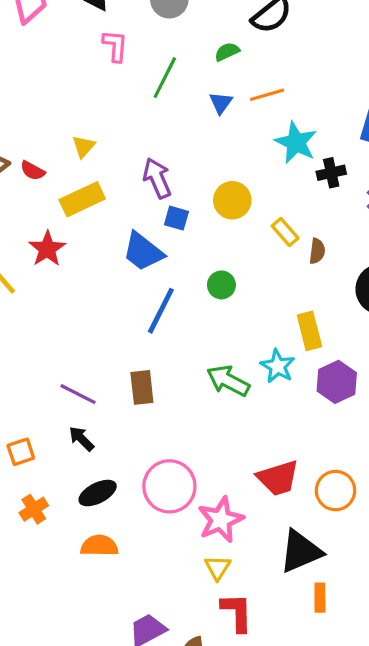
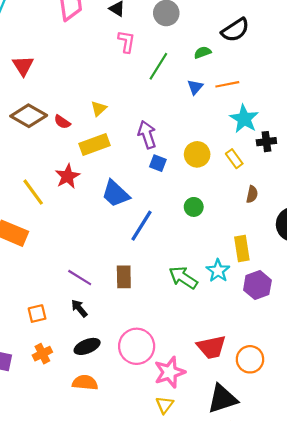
yellow rectangle: (285, 232) -> (234, 159), moved
blue trapezoid: (143, 252) -> (116, 194), moved
green circle: (221, 285) -> (194, 207), moved

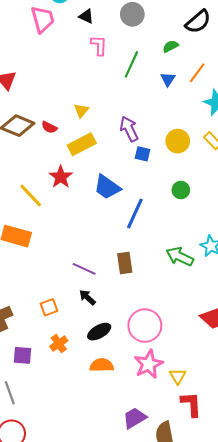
orange line: (227, 84) -> (197, 73), turned -35
pink star: (170, 372) -> (149, 364), moved

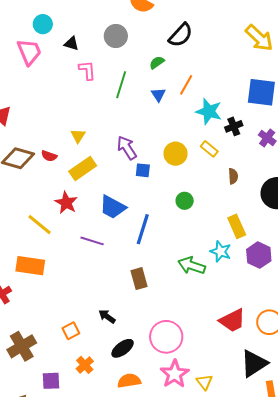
purple line: (84, 269) -> (92, 241), moved

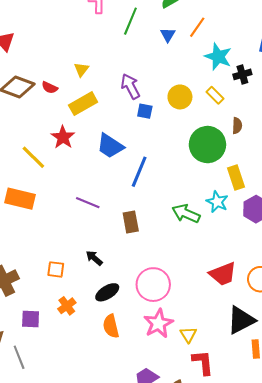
green circle: (185, 201) -> (207, 145), moved, size x2.0
purple line: (92, 241) -> (88, 203), moved
orange square: (71, 331) -> (56, 269), turned 30
orange semicircle: (129, 381) -> (111, 326), turned -100

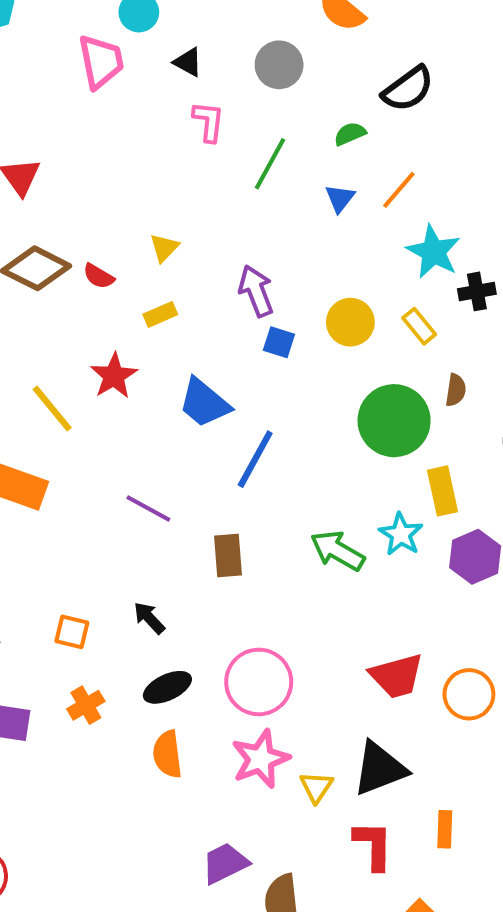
yellow rectangle: (83, 104) -> (160, 314), size x0.6
black triangle: (241, 320) -> (380, 769), moved
red L-shape: (203, 362) -> (373, 845), moved

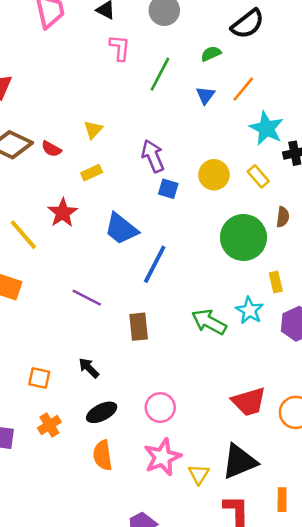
yellow rectangle: (443, 491) -> (276, 282), size x0.7
pink circle: (259, 682) -> (160, 408), size x0.7

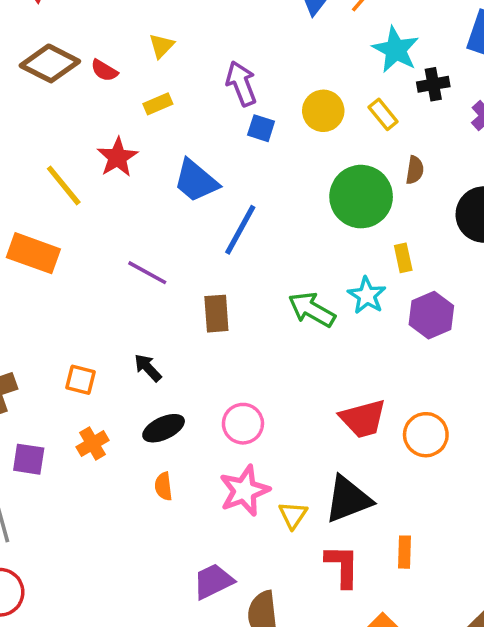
orange semicircle: (103, 455) -> (163, 486), size x0.7

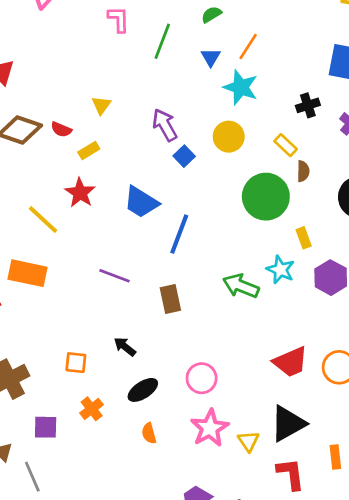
cyan star: (396, 50) -> (241, 87), moved
yellow rectangle: (158, 104) -> (89, 150), moved
yellow rectangle: (383, 114) -> (286, 145), moved
blue square: (261, 128) -> (184, 156), turned 36

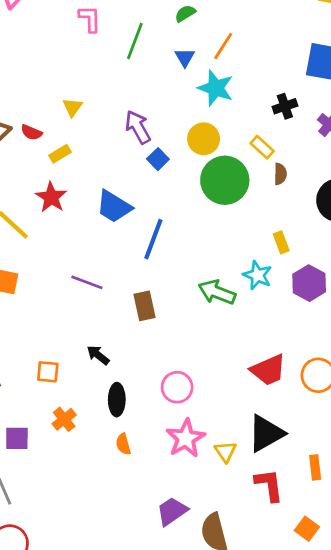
green circle: (266, 197) -> (225, 180), moved
black ellipse: (143, 390) -> (117, 400), turned -56

